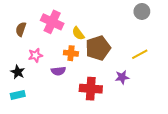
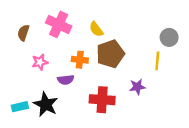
gray circle: (142, 11) -> (169, 37), moved
yellow semicircle: (78, 33) -> (96, 29), moved
yellow line: (140, 54) -> (157, 61), turned -56
black star: (18, 72) -> (46, 104), moved, size x1.5

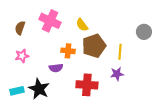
yellow line: (157, 61) -> (120, 52), moved
pink star: (40, 62) -> (22, 56), moved

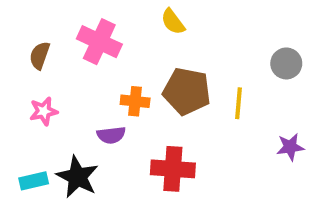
yellow semicircle: (82, 25) -> (173, 22), moved
brown pentagon: (94, 46) -> (187, 91), turned 30
purple star: (117, 74) -> (290, 147), moved

